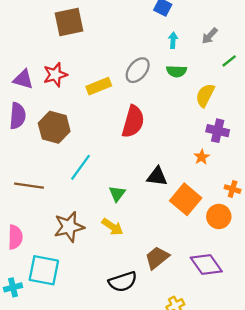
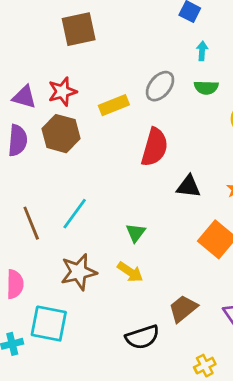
brown hexagon: (54, 127) -> (61, 134), moved
cyan line: (80, 167) -> (75, 214), moved
black triangle: (157, 176) -> (189, 187), moved
brown line: (29, 186) -> (31, 223), turned 60

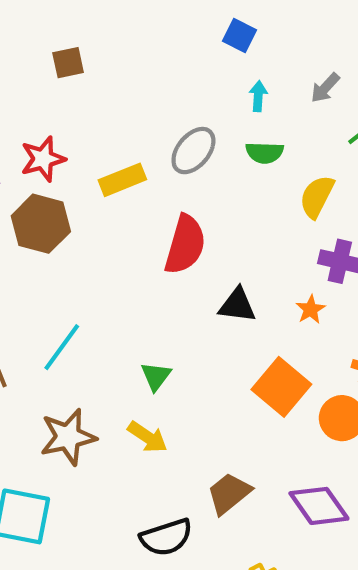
brown square: (79, 29) -> (68, 63), size x0.6

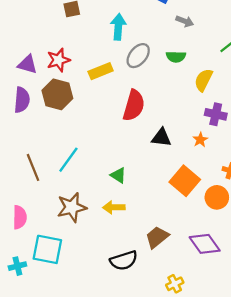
gray arrow: (325, 88) -> (185, 21), moved, turned -112
cyan arrow: (258, 96) -> (118, 27), moved, size x1.6
green triangle: (156, 376) -> (118, 175), turned -35
yellow arrow: (147, 437) -> (114, 207), turned 145

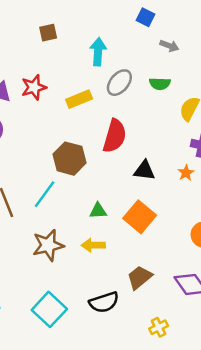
brown hexagon: (57, 94) -> (70, 159), moved
green triangle: (118, 175) -> (98, 211), turned -35
orange square: (185, 181) -> (140, 217), moved
cyan square: (47, 249) -> (49, 309), moved, turned 32

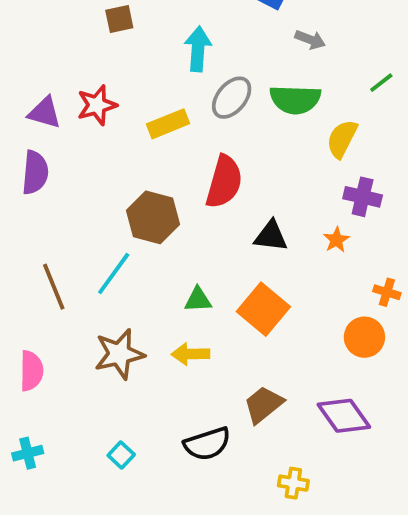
green semicircle: (160, 84) -> (295, 99), size x1.5
cyan square: (49, 309) -> (121, 455), size x0.5
yellow cross: (159, 327) -> (293, 483), turned 36

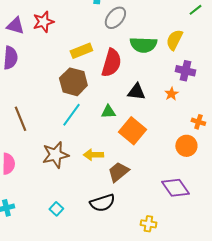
green semicircle: (295, 99) -> (143, 45), moved
yellow rectangle: (168, 124) -> (81, 51), moved
cyan line: (114, 274) -> (71, 115), moved
green triangle: (198, 300) -> (108, 112), moved
brown trapezoid: (263, 405) -> (118, 172), moved

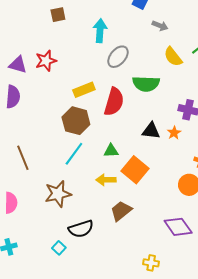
yellow semicircle: (174, 40) -> (173, 57), moved, turned -65
black triangle: (136, 92) -> (151, 131), moved
yellow arrow: (93, 155) -> (106, 180), moved
black semicircle: (102, 203) -> (81, 229), moved

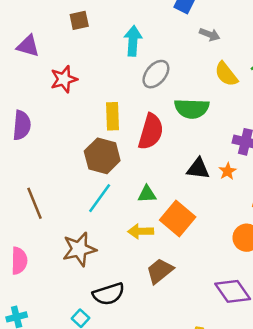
purple triangle: (18, 65) -> (28, 46), moved
yellow rectangle: (84, 90) -> (112, 116), turned -70

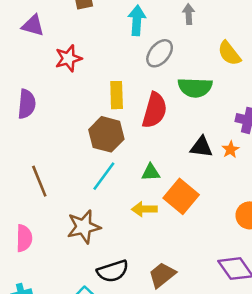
gray arrow: (210, 34) -> (189, 14), moved, turned -114
brown trapezoid: (160, 271) -> (162, 275), moved

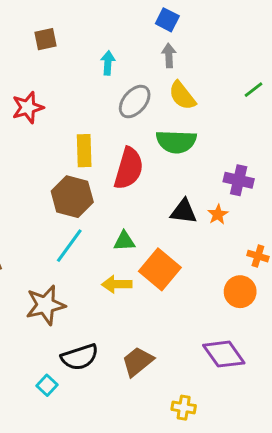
cyan arrow: (137, 20) -> (108, 63), size x0.7
yellow semicircle: (229, 53) -> (182, 96), moved

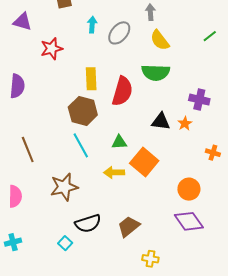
cyan arrow: (108, 63) -> (92, 25), moved
gray ellipse: (135, 102) -> (119, 33), moved
cyan line: (69, 246) -> (81, 145), turned -65
orange circle: (240, 292) -> (189, 189), moved
yellow cross: (184, 408) -> (150, 259), moved

